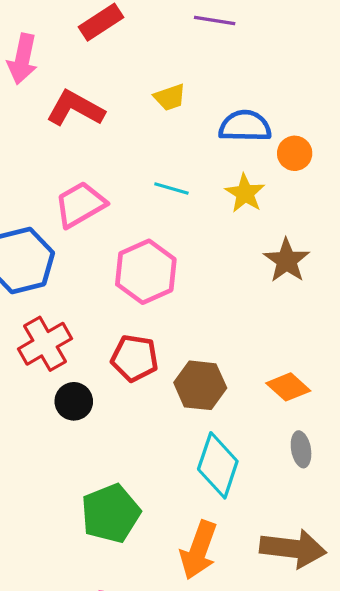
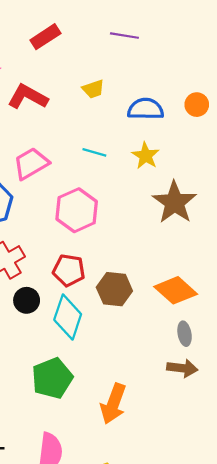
orange circle: (295, 153) -> (197, 105), moved
brown star: (287, 261) -> (175, 202), size x1.4
orange diamond: (288, 387) -> (176, 290), size x1.4
cyan diamond: (218, 465) -> (68, 317), moved
brown arrow: (293, 549) -> (182, 368), moved, size x0.7

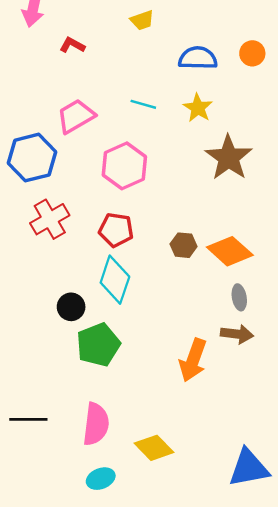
yellow trapezoid: (93, 89) -> (142, 20), moved
red L-shape: (28, 97) -> (72, 45), size x0.6
brown hexagon: (114, 289) -> (184, 245), moved, size x0.7
black circle: (27, 300) -> (71, 307), moved
orange arrow: (113, 404) -> (193, 360), moved

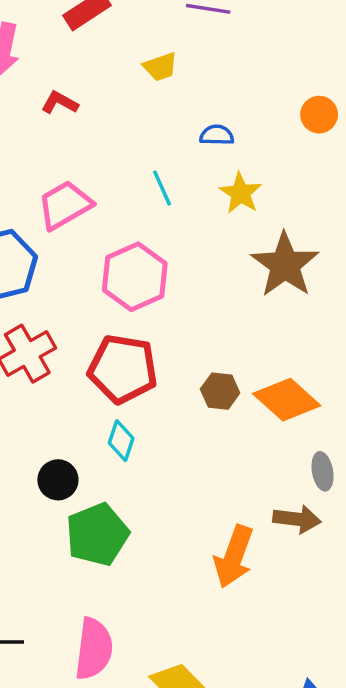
blue semicircle: (198, 58) -> (217, 135), moved, size x0.6
cyan line: (143, 104) -> (162, 188), turned 50
red pentagon: (116, 230) -> (123, 369), size x1.4
cyan diamond: (115, 280) -> (121, 441), size x0.6
gray ellipse: (239, 297) -> (322, 471), moved

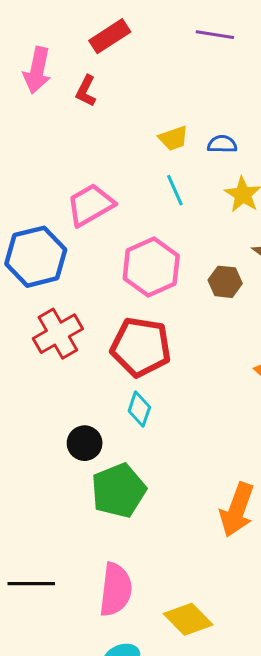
yellow trapezoid: (160, 67) -> (173, 138), moved
red L-shape: (60, 103) -> (86, 91), moved, turned -92
brown hexagon: (220, 391) -> (225, 282), moved

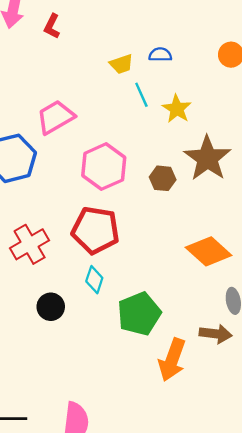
blue semicircle: (222, 144) -> (160, 55), moved
cyan line: (175, 190) -> (141, 95), moved
red cross: (58, 334) -> (30, 244), moved
green pentagon: (119, 490) -> (139, 314), moved

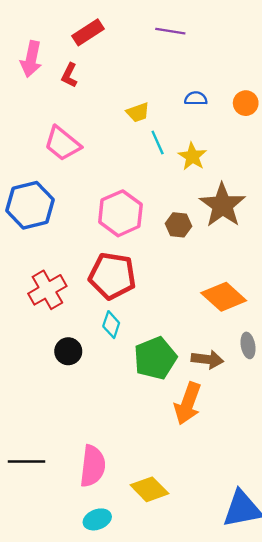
blue semicircle: (160, 55) -> (196, 98), moved
pink trapezoid: (55, 117) -> (62, 144), moved, turned -111
brown arrow: (216, 334) -> (207, 359), moved

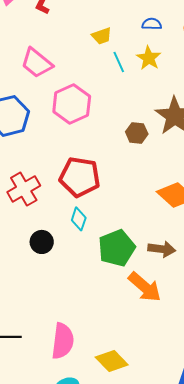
yellow star: (192, 156) -> (149, 58), moved
pink hexagon: (120, 213) -> (72, 104), moved
orange arrow: (188, 403) -> (145, 287), turned -69

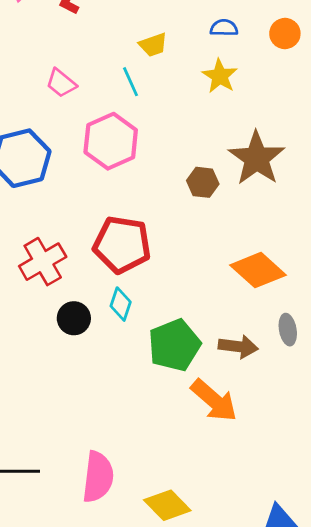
cyan line: (119, 62) -> (131, 82), moved
pink trapezoid: (37, 63) -> (61, 83), size x0.7
black circle: (42, 242) -> (74, 318), moved

